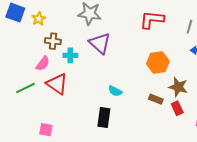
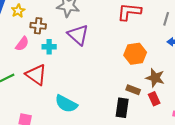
brown cross: (53, 41) -> (38, 26), moved
pink semicircle: (43, 64) -> (22, 44), moved
cyan semicircle: (115, 91) -> (66, 104), moved, size x1.6
black rectangle: (104, 118) -> (122, 108), moved

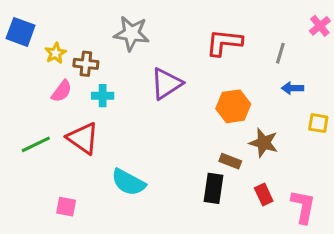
yellow star: (18, 11) -> (56, 53), moved
purple triangle: (78, 35) -> (166, 84), moved, turned 45
red rectangle: (154, 99) -> (264, 194), moved

